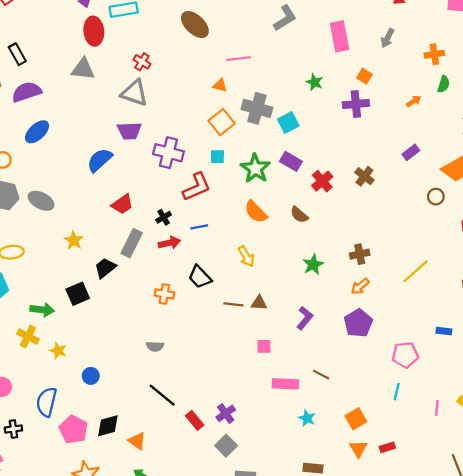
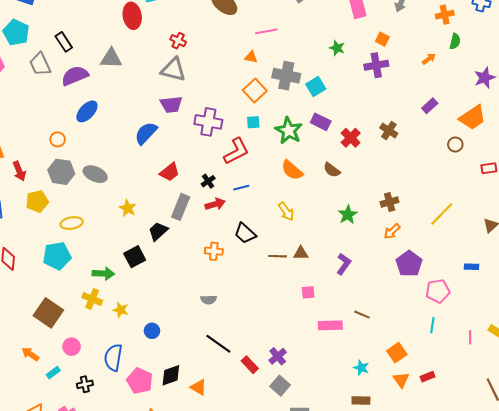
gray triangle: (83, 69) -> (111, 58), moved
purple pentagon: (358, 323) -> (409, 264), moved
cyan star: (307, 418) -> (361, 368), moved

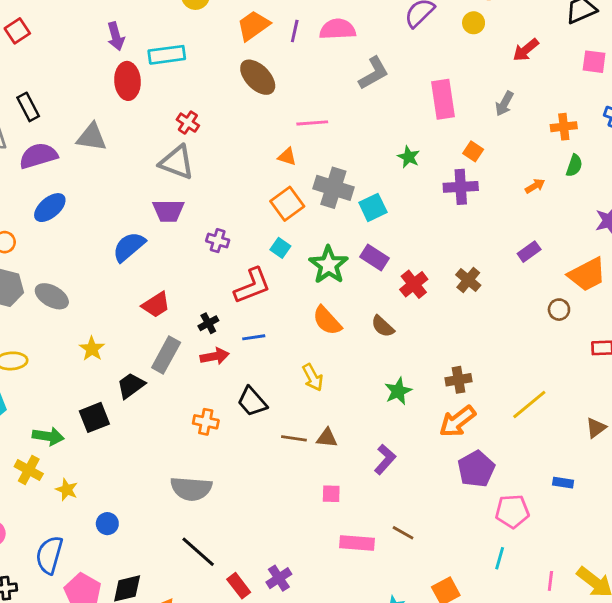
purple cross: (208, 122) -> (218, 241), size x0.6
cyan square: (253, 122) -> (280, 248), turned 32
orange arrow: (392, 231) -> (457, 421), size x1.5
gray semicircle: (209, 300) -> (191, 489), size x1.8

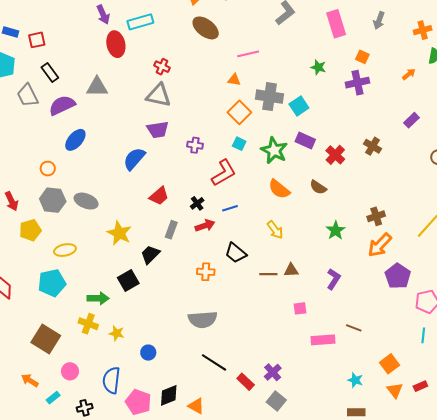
red square: (17, 31) -> (37, 40), moved, turned 30
yellow star: (92, 349) -> (119, 233), size x1.4
gray rectangle: (166, 355) -> (171, 230), size x0.7

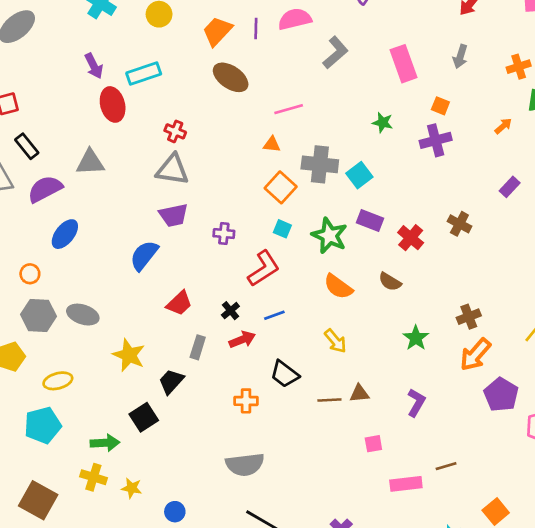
brown line: (354, 328) -> (446, 466), turned -35

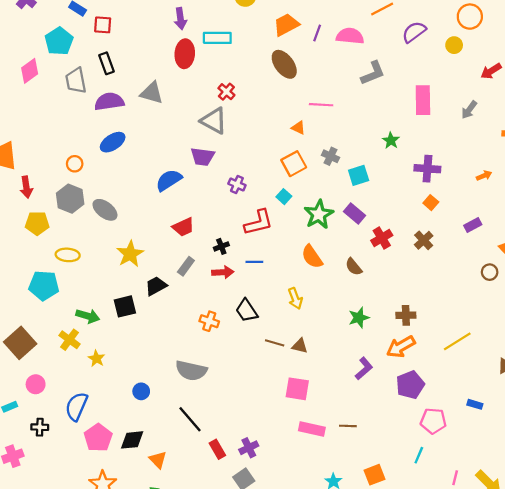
orange square: (440, 106) -> (431, 203), moved
gray cross: (320, 164) -> (330, 156), size x0.6
purple L-shape: (416, 403) -> (364, 368), moved
pink square: (373, 444) -> (297, 389), size x1.6
blue circle: (175, 512) -> (141, 391), moved

